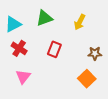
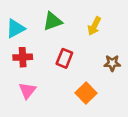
red cross: (19, 48) -> (23, 57), turned -35
orange square: (87, 79) -> (86, 93), moved

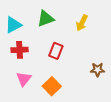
brown star: (112, 63) -> (97, 70), moved
orange square: (86, 93) -> (52, 86), moved

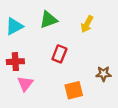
red cross: (20, 50) -> (15, 62), moved
orange square: (52, 86) -> (74, 90), moved, turned 30

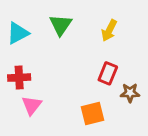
green triangle: (48, 20) -> (61, 25), turned -36
red rectangle: (59, 54) -> (108, 73), moved

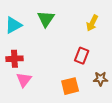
yellow arrow: (109, 30) -> (92, 23), moved
brown star: (130, 93) -> (101, 79), moved

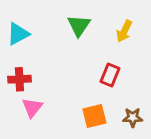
green triangle: (46, 19) -> (79, 25), moved
brown star: (101, 79) -> (133, 117), moved

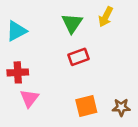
yellow arrow: (124, 31) -> (106, 17), moved
red rectangle: (110, 75) -> (79, 57), moved, turned 48

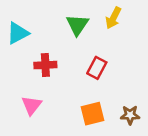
red rectangle: (79, 57) -> (97, 68), moved, turned -42
red cross: (18, 72) -> (45, 65), moved

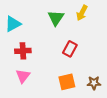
red cross: (45, 65) -> (23, 51), moved

